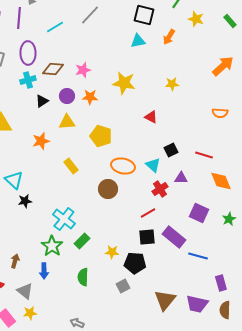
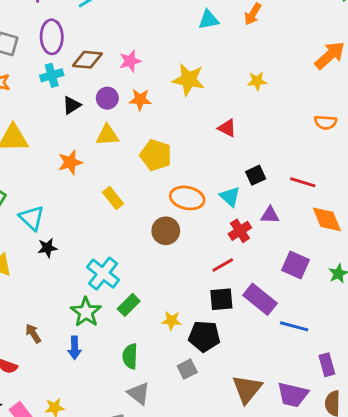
brown arrow: (15, 261) -> (33, 333), turned -48
gray triangle: (25, 291) -> (139, 393), moved

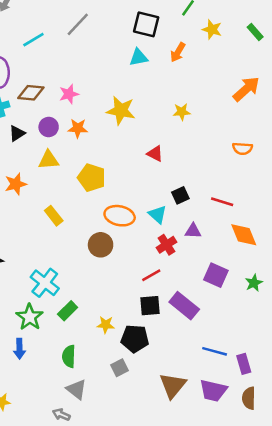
blue line: (294, 326) -> (215, 351), moved

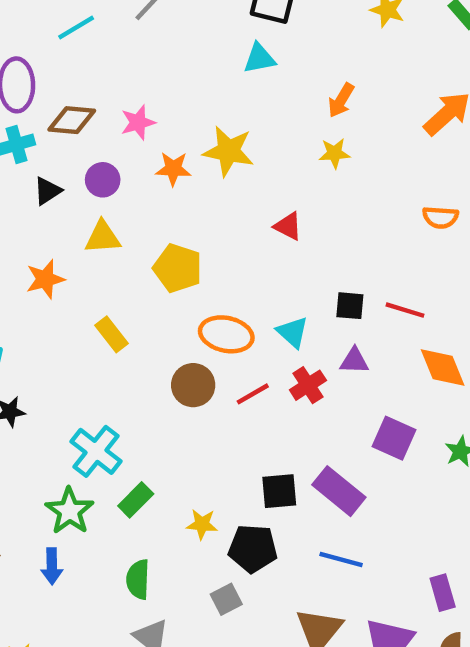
orange arrow: (178, 52) -> (341, 100), moved
orange star: (78, 128) -> (173, 169), moved
black square: (180, 195) -> (350, 306), moved, turned 30
red line: (151, 275) -> (253, 394), moved
blue line: (215, 351) -> (341, 560), moved

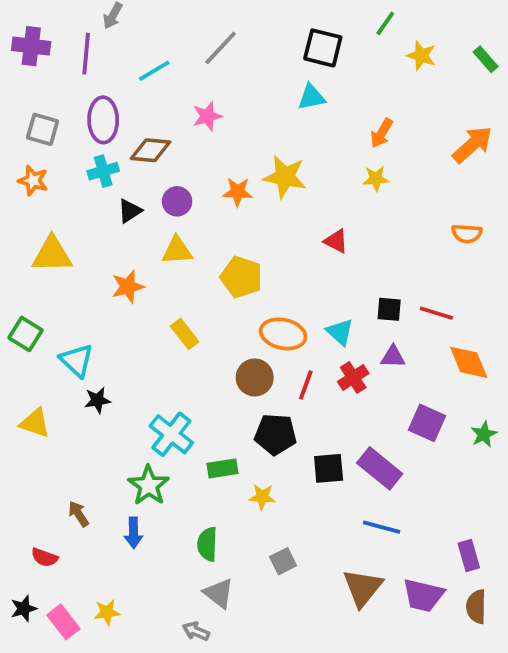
pink star: (138, 122) -> (207, 116), moved
red line: (253, 394) -> (306, 385), turned -40
green rectangle: (136, 500) -> (222, 468), moved, turned 36
black pentagon: (253, 548) -> (275, 434), moved

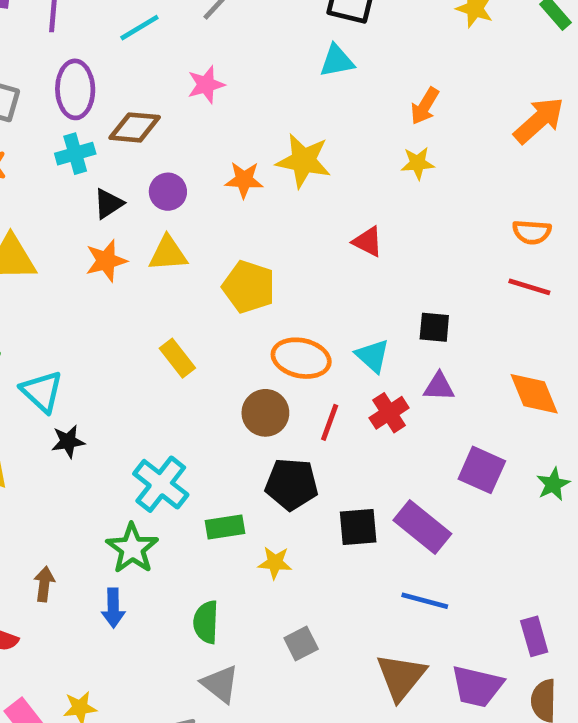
orange star: (128, 287) -> (106, 261), moved
red line: (436, 313) -> (529, 287), moved
brown arrow: (79, 514) -> (44, 584), turned 40

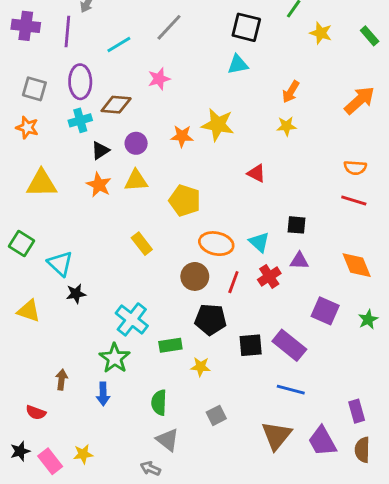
orange star: (106, 261) -> (99, 185), turned -30
purple trapezoid: (477, 686) -> (322, 441), turned 48

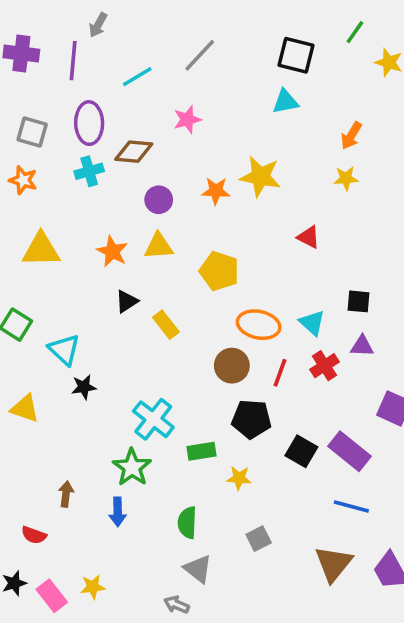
black triangle: (100, 150) -> (127, 301), moved
black square: (251, 345) -> (301, 451), turned 35

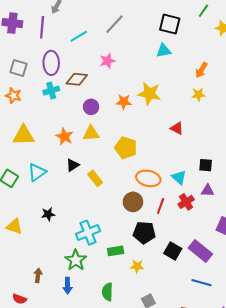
cyan triangle: (64, 350) -> (37, 172), moved, turned 42
cyan cross: (153, 419) -> (88, 233), turned 30

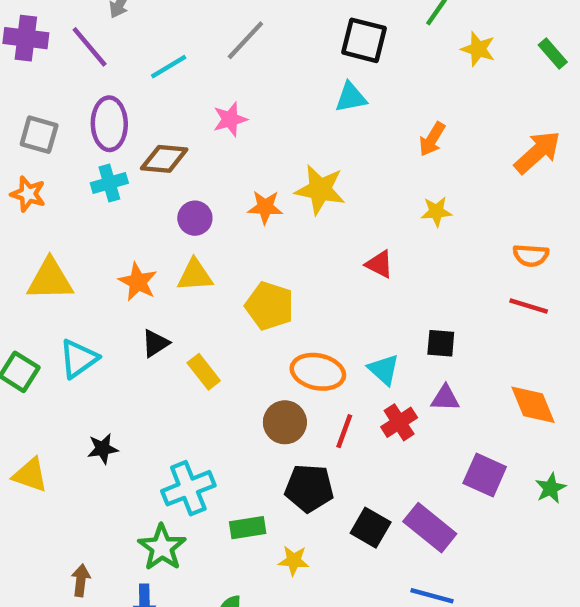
purple line: (42, 27) -> (90, 47), turned -45
yellow star: (198, 95) -> (436, 212), moved

